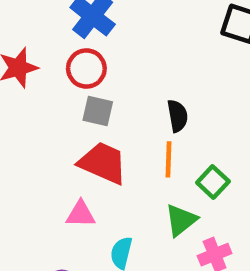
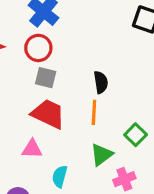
green square: (213, 182) -> (136, 135), moved

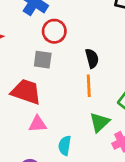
red circle: (38, 48) -> (54, 31), moved
red trapezoid: (48, 114) -> (26, 92), moved

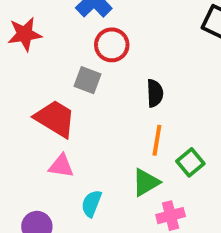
orange line: (89, 86) -> (157, 140), moved

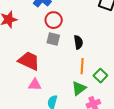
gray square: (87, 80) -> (53, 39), moved

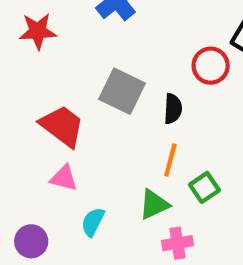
red circle: (54, 20) -> (211, 66), moved
gray square: (53, 39) -> (122, 91), size x1.5

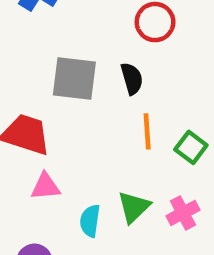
green triangle: (154, 205) -> (134, 207), moved

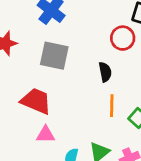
gray square: (74, 79) -> (54, 56), moved

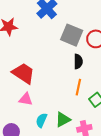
gray square: (54, 56) -> (72, 35), moved

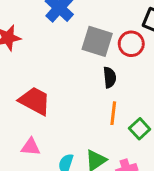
pink triangle: (26, 99) -> (31, 147), moved

